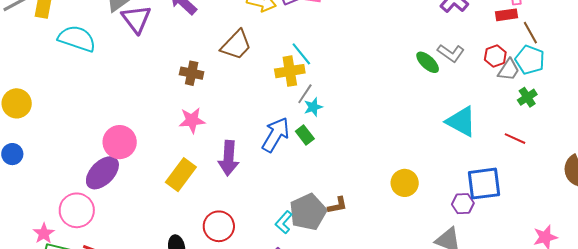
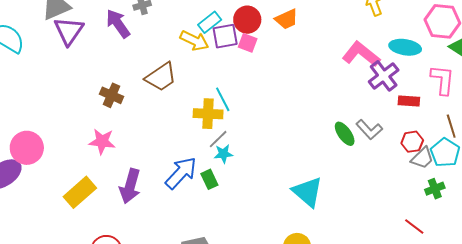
red rectangle: (507, 15) -> (409, 101), moved
cyan triangle: (461, 121) -> (308, 192), moved

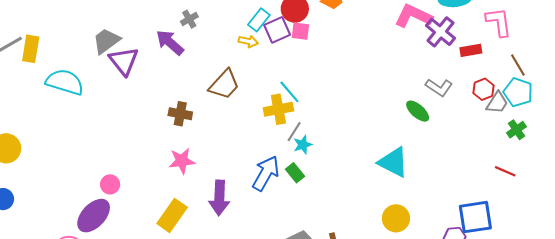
yellow arrow: (194, 41) -> (248, 41), size x0.7
green ellipse: (345, 134) -> (418, 111), moved
pink circle: (27, 148) -> (110, 184), size x0.6

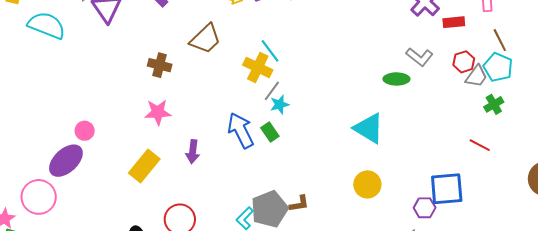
yellow cross: (278, 109) -> (258, 67), turned 32
green ellipse: (418, 111) -> (396, 79), turned -45
blue arrow: (266, 173) -> (241, 130), turned -60
purple arrow: (219, 198) -> (193, 152), size x0.7

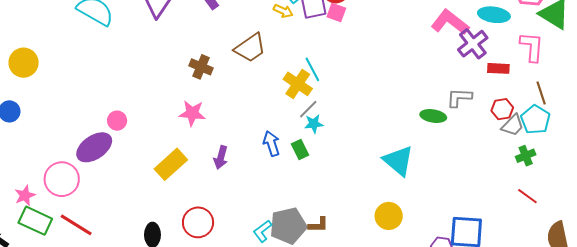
gray L-shape: (419, 57) -> (459, 98), turned 136
blue arrow: (241, 130) -> (272, 144), size x0.7
red line: (480, 145) -> (527, 196), moved

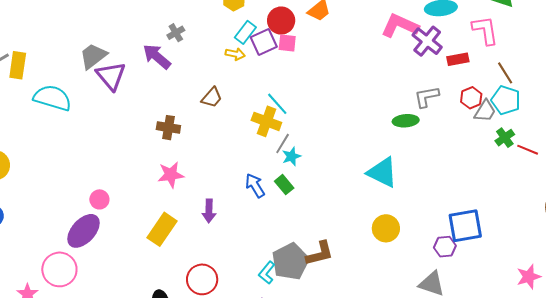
brown trapezoid: (250, 48) -> (212, 98), size x0.7
red line: (527, 196) -> (528, 150), moved
brown L-shape: (318, 225) -> (320, 253), size x1.4

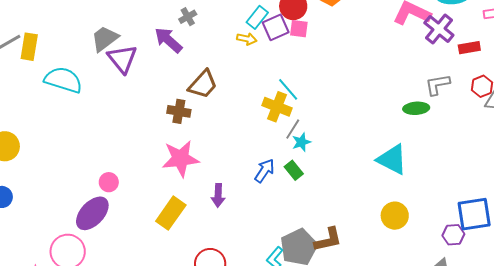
brown trapezoid: (212, 98) -> (203, 84), moved, size x1.4
pink star: (171, 175) -> (180, 159), size x1.4
blue arrow: (255, 186) -> (264, 171), turned 65

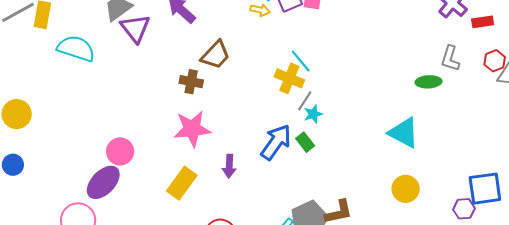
gray L-shape: (438, 85) -> (450, 58), turned -64
blue arrow: (264, 171) -> (276, 142), size x1.5
pink circle: (109, 182) -> (120, 151), size x1.4

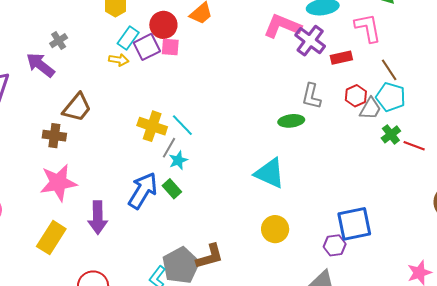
cyan line: (301, 61) -> (182, 125), moved
purple arrow: (229, 166) -> (98, 218), size x1.4

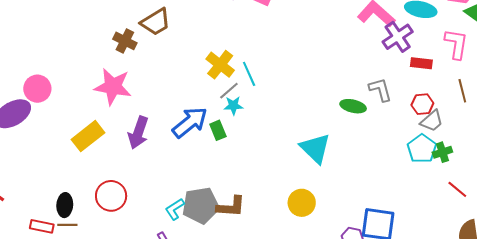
gray L-shape: (311, 96) -> (380, 90), turned 132
cyan pentagon: (391, 97) -> (422, 149), moved
red line: (414, 146) -> (457, 189), moved

